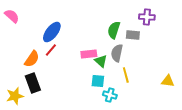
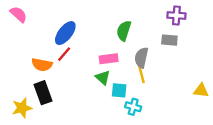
green semicircle: (114, 30) -> (124, 31), moved
gray rectangle: (133, 35) -> (169, 40), moved
orange semicircle: (32, 59) -> (42, 65), turned 66
green triangle: (101, 61) -> (103, 78), moved
yellow line: (126, 75) -> (141, 74), moved

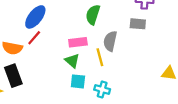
yellow line: (141, 74) -> (100, 57), moved
cyan square: (119, 90) -> (78, 81), moved

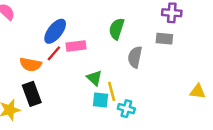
pink rectangle: (78, 42) -> (76, 46), moved
yellow line: (100, 57) -> (112, 91), moved

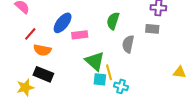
red line: (54, 53) -> (30, 34), moved
green triangle: (94, 78) -> (95, 61), size x1.5
black rectangle: (32, 94) -> (43, 74), turned -48

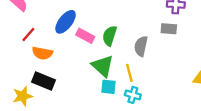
green semicircle: (113, 21) -> (110, 36), moved
pink rectangle: (80, 35) -> (85, 36), turned 35
yellow line: (109, 72) -> (129, 73), moved

